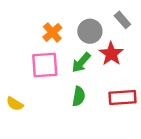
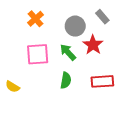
orange cross: (52, 32) -> (35, 19), moved
green arrow: (81, 63) -> (68, 52), turned 96

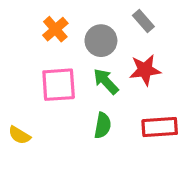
gray rectangle: (102, 17) -> (143, 21), moved
gray circle: (75, 26) -> (101, 41), moved
red star: (93, 45) -> (145, 70), turned 30

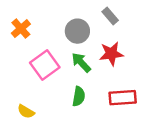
orange cross: (55, 29) -> (21, 29), moved
pink square: (59, 85) -> (45, 65), turned -32
yellow semicircle: (19, 135) -> (26, 111), moved

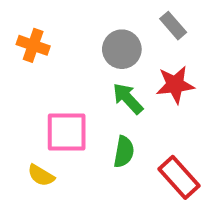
orange cross: (21, 29) -> (33, 45), turned -30
pink square: (45, 65) -> (67, 132), moved, turned 36
red rectangle: (123, 98) -> (179, 177), moved, turned 52

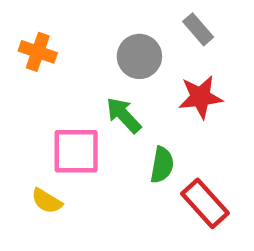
green arrow: (128, 98) -> (124, 115), moved
green semicircle: (124, 152) -> (162, 165), moved

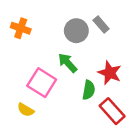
gray rectangle: (198, 29) -> (101, 25), moved
red star: (200, 97) -> (110, 73), moved, turned 30
pink square: (76, 151) -> (42, 83), turned 32

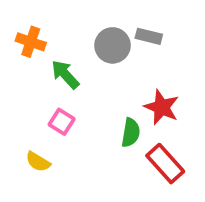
gray rectangle: (101, 25) -> (149, 36), turned -35
green arrow: (68, 63) -> (65, 75), moved
pink square: (42, 83) -> (62, 122), size x0.6

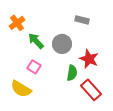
orange cross: (31, 42) -> (17, 23), turned 35
gray circle: (112, 45) -> (62, 44), moved
yellow semicircle: (38, 162) -> (21, 89), size x1.5

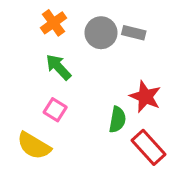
orange cross: (17, 23) -> (53, 23), moved
gray circle: (62, 44) -> (101, 33), moved

